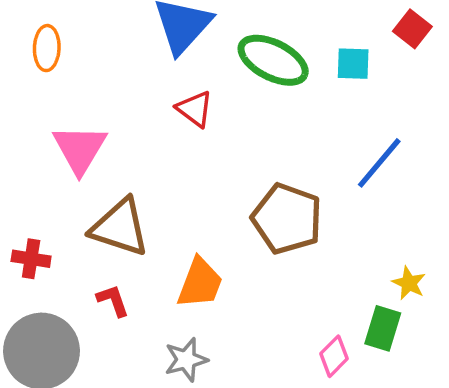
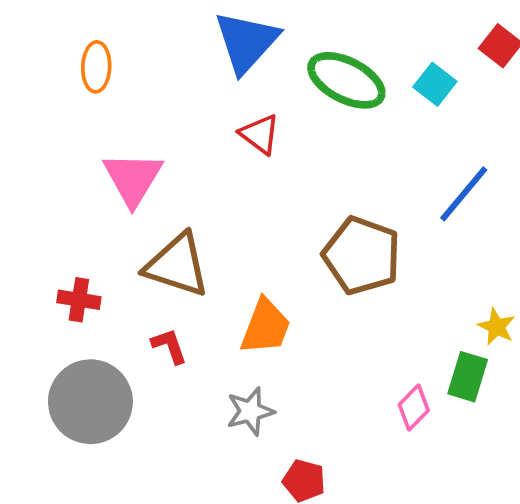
cyan square: (353, 64) -> (435, 84), turned 36

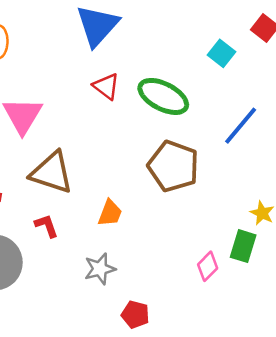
green ellipse: (346, 80) -> (163, 96), moved
orange trapezoid: (266, 327) -> (110, 213), size x0.7

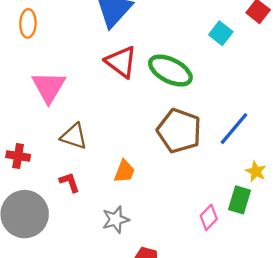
red triangle: (106, 86) -> (121, 62), size x1.4
blue line: (241, 126) -> (234, 129), moved
brown triangle: (52, 173) -> (74, 136), size x0.7

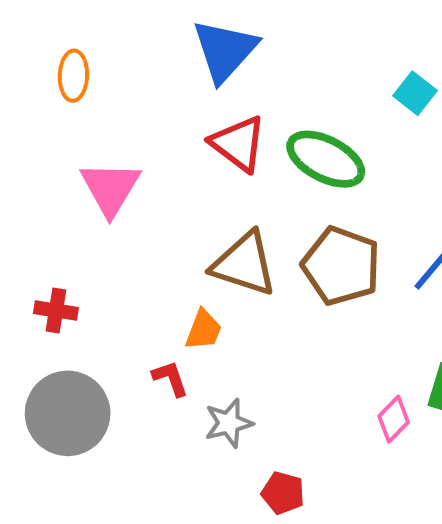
brown triangle: (74, 136) -> (244, 264), moved, size x1.4
orange trapezoid: (124, 171) -> (203, 330), moved
red L-shape: (70, 182) -> (170, 378), moved

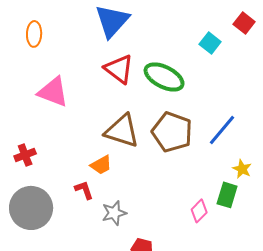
pink triangle: (110, 188) -> (53, 92), turned -40
red cross: (56, 310) -> (25, 155), turned -30
orange trapezoid: (203, 330) -> (101, 165), turned 40

